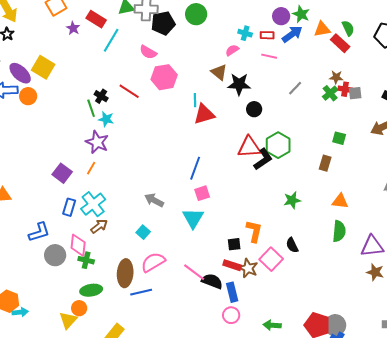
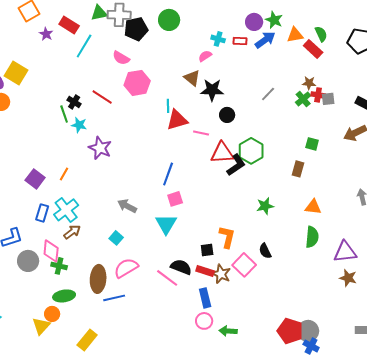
pink line: (269, 56) -> (201, 133), moved
purple star: (97, 142) -> (100, 148), moved
black semicircle: (212, 281) -> (181, 267), moved
green arrow: (272, 325) -> (228, 331), moved

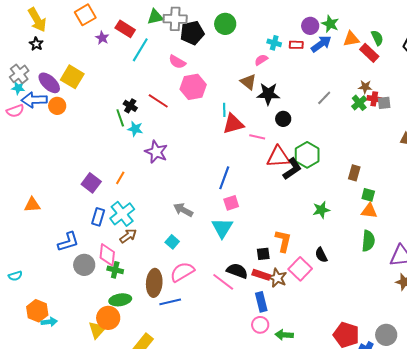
green square: (312, 144) -> (368, 195), moved
orange circle: (52, 314) -> (108, 318), size x1.5
gray circle: (308, 331) -> (386, 335), moved

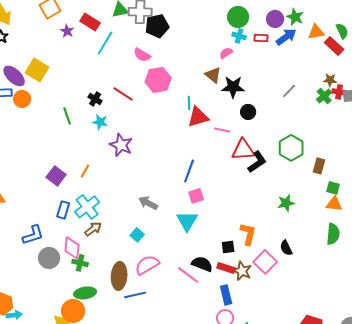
green circle: (225, 24) -> (238, 17), moved
green line: (120, 118) -> (67, 116), moved
green hexagon: (307, 155) -> (291, 148), moved

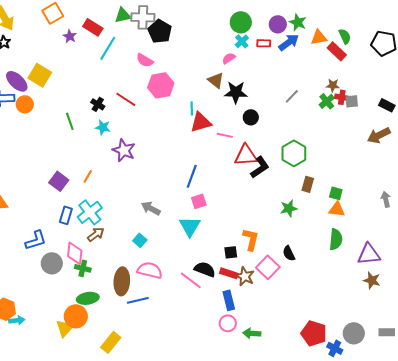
black pentagon: (157, 26) -> (160, 31), turned -30
cyan cross: (239, 36) -> (242, 41), turned 32
brown rectangle: (319, 166) -> (308, 184), moved
pink semicircle: (147, 265) -> (150, 270), turned 45

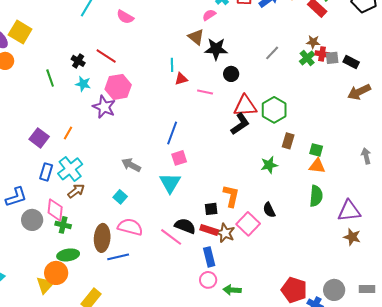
pink hexagon: (161, 85) -> (118, 87), moved
black rectangle: (387, 105) -> (351, 62), moved
red triangle: (201, 122) -> (181, 79), size x0.6
red triangle: (246, 155) -> (245, 106), moved

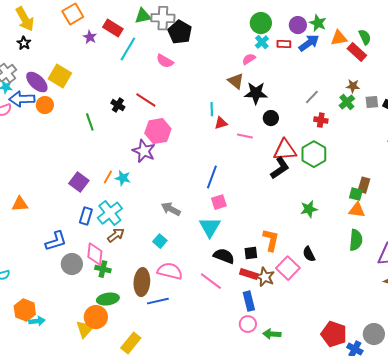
red cross: (322, 54) -> (321, 120), moved
cyan star: (83, 84) -> (123, 178), moved
brown rectangle: (288, 141) -> (364, 185), moved
black semicircle: (185, 226) -> (224, 256), moved

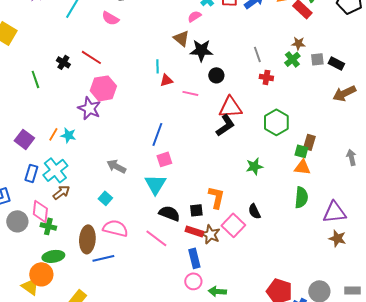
gray line: (312, 97) -> (257, 54), turned -63
green hexagon: (314, 154) -> (276, 122), moved
yellow triangle: (85, 329) -> (30, 286), turned -36

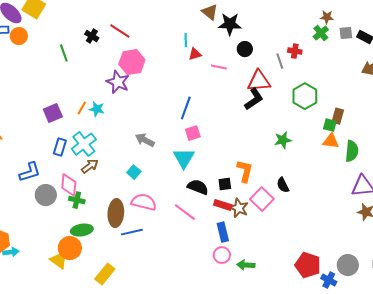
gray line: (257, 54) -> (280, 61), moved
purple square: (24, 139) -> (53, 113), turned 30
green semicircle: (301, 197) -> (352, 151), moved

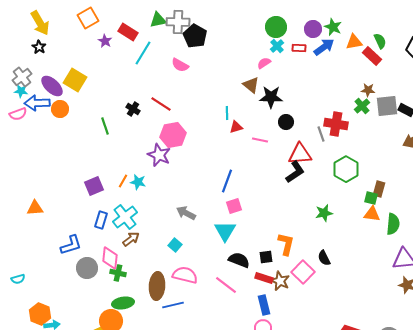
gray square: (346, 33) -> (387, 106), size x1.6
red cross: (295, 51) -> (336, 124), size x1.6

